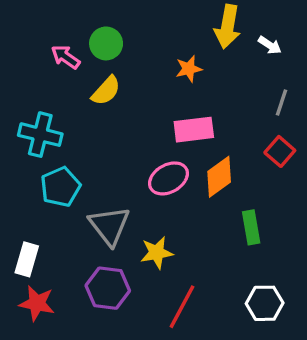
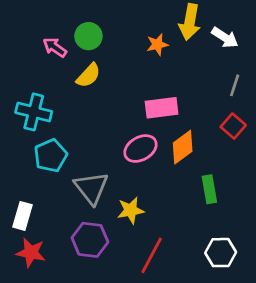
white arrow: (270, 45) -> (225, 38), size x1.4
orange star: (189, 69) -> (157, 45), moved

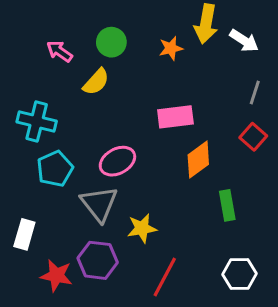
green circle: (88, 36) -> (111, 42), moved
pink ellipse: (140, 149) -> (117, 161), moved
red star: (31, 253) -> (56, 276), moved

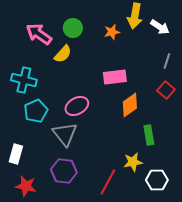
pink arrow: (59, 51) -> (39, 34), size x1.5
yellow star: (142, 228) -> (133, 162), moved
red star: (56, 276) -> (26, 186), moved

